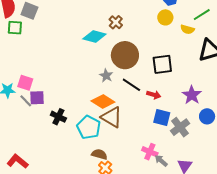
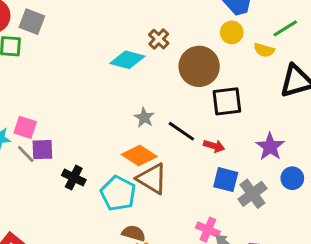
brown circle: (125, 55) -> (199, 66), moved

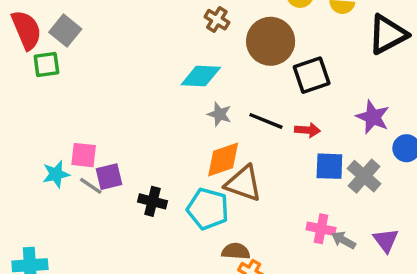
gray square: (32, 22) -> (65, 31), turned 30
cyan diamond: (127, 60) -> (201, 76), moved
orange diamond: (139, 155) -> (223, 160), turned -40

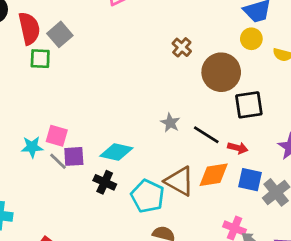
cyan diamond: (201, 76) -> (116, 152), moved
orange diamond: (223, 160) -> (214, 175), moved

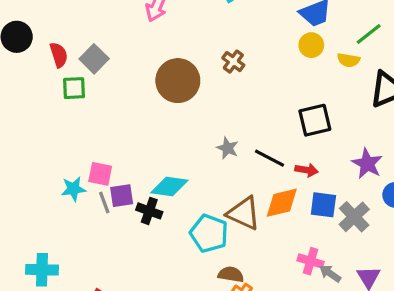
red semicircle: (29, 28) -> (59, 55), size x0.7
brown circle: (221, 72) -> (178, 81), moved
gray line: (58, 161) -> (104, 203), turned 30
black cross: (105, 182) -> (149, 211), moved

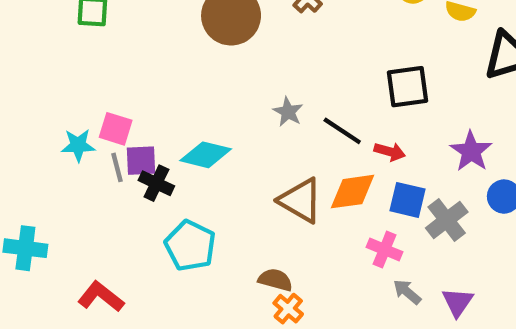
black cross: (149, 211) -> (156, 183), moved
cyan pentagon: (209, 233) -> (190, 246), moved
pink cross: (311, 261) -> (385, 250), moved

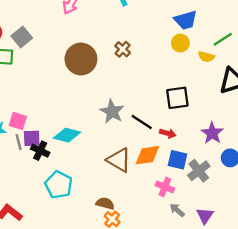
gray star: (288, 112) -> (112, 112), size x1.5

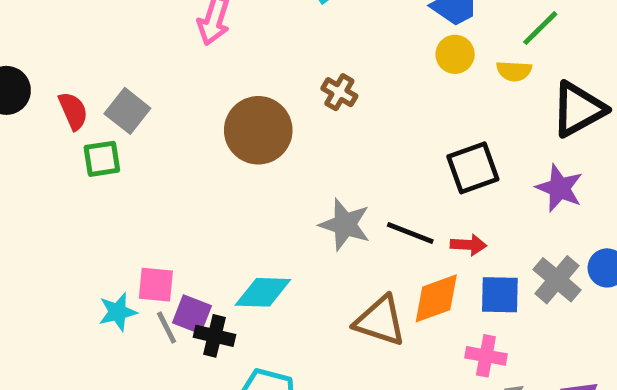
purple star: (212, 133) -> (559, 188), moved
purple square: (32, 138) -> (192, 314), turned 36
gray cross: (199, 171) -> (557, 280), moved

